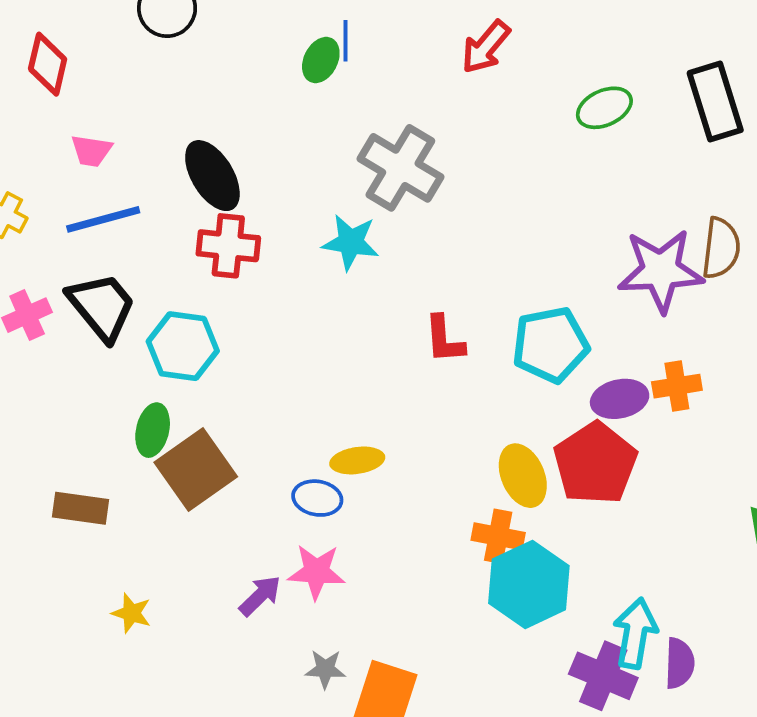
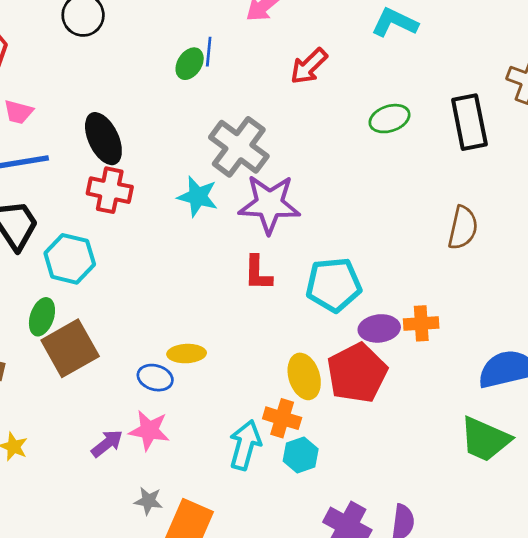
purple star: (661, 271) -> (269, 204), moved
cyan hexagon: (529, 584) -> (301, 455), size x0.6
cyan arrow: (635, 633) -> (245, 445), moved

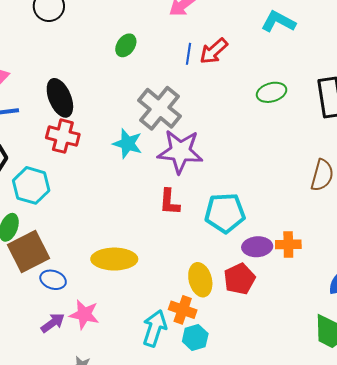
blue line: (209, 52) -> (188, 54), moved
yellow ellipse: (187, 354) -> (114, 259), size x1.6
red pentagon: (357, 373) -> (239, 279), size x0.7
blue ellipse: (155, 378) -> (53, 280), moved

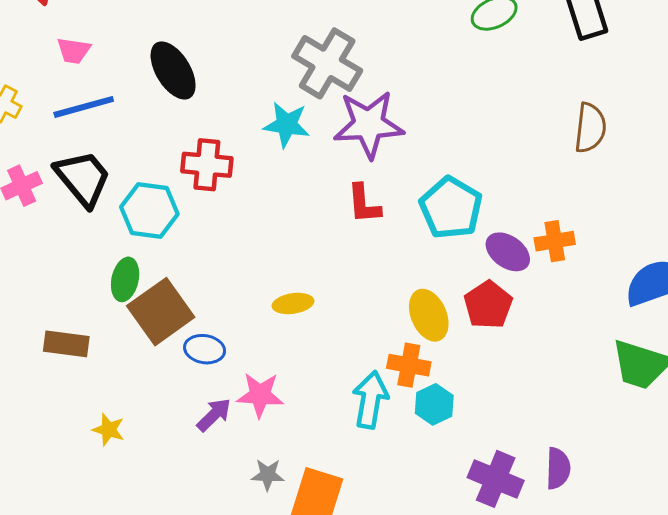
red cross: (63, 136) -> (207, 165), moved
cyan pentagon: (225, 213) -> (451, 208), turned -30
purple ellipse: (257, 247) -> (508, 252), turned 48
yellow ellipse: (114, 259) -> (293, 303), size x0.6

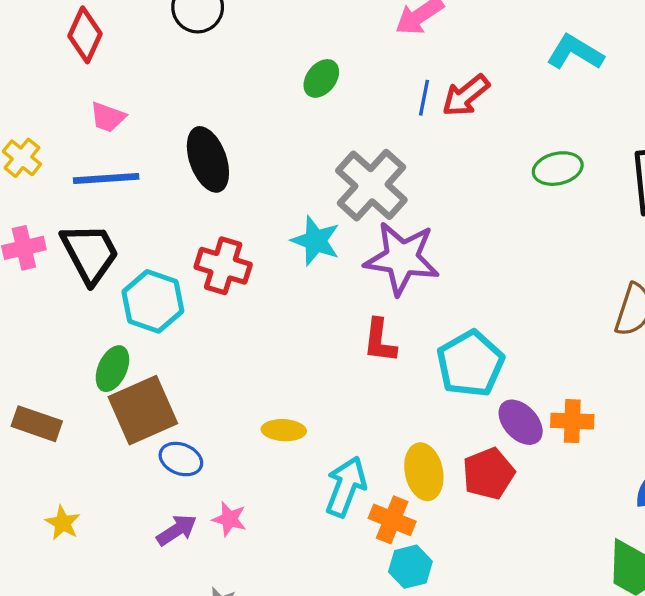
pink star: (260, 395) -> (229, 519), size x0.7
cyan arrow: (370, 400) -> (346, 487), moved

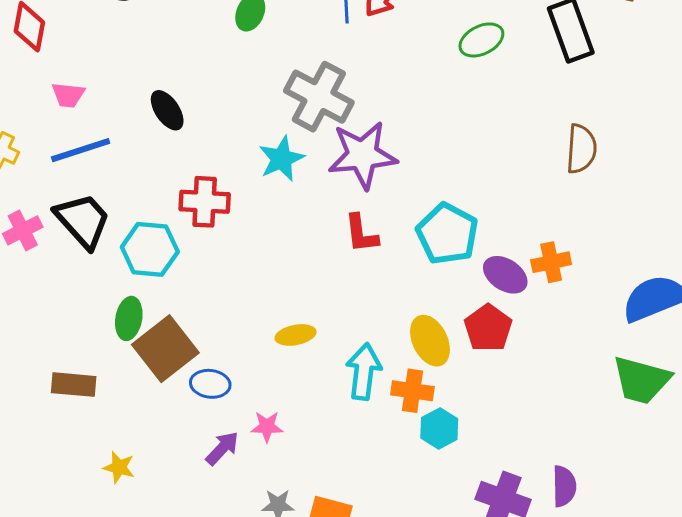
black ellipse: (208, 159) -> (167, 110), size x0.7
cyan star: (316, 241) -> (282, 159), turned -30

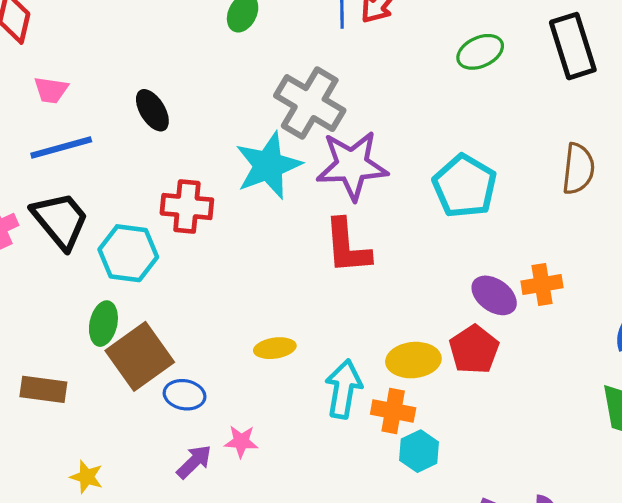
cyan star: (282, 159) -> (268, 165), size x1.4
red L-shape: (361, 234) -> (347, 246), size x1.4
cyan pentagon: (447, 234) -> (465, 186), moved
yellow ellipse: (430, 341) -> (413, 360), turned -72

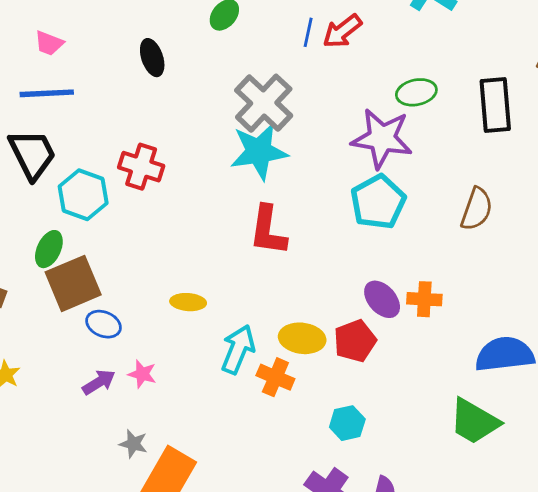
black ellipse: (152, 110) -> (152, 58), moved
cyan star: (268, 165) -> (259, 152), moved
purple star: (352, 165) -> (382, 138), moved
cyan hexagon: (419, 451) -> (347, 423), moved

